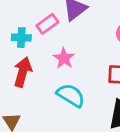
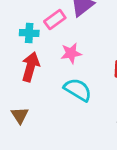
pink star: (64, 58) -> (71, 53), turned 30

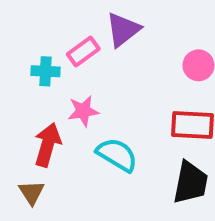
pink star: (71, 53) -> (83, 111), moved
red arrow: (31, 67) -> (48, 145), moved

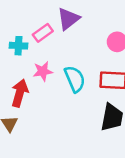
cyan semicircle: (117, 155) -> (75, 79), moved, turned 36

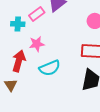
cyan semicircle: (75, 79) -> (50, 68), moved, turned 90

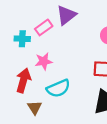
brown triangle: (11, 85) -> (35, 108), moved

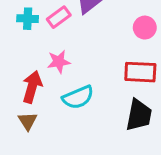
cyan cross: (22, 39) -> (28, 19), moved
brown triangle: (35, 108) -> (28, 121), moved

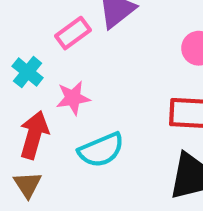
cyan cross: (28, 19) -> (28, 72), moved, turned 36

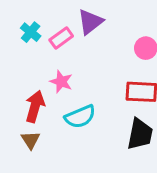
cyan cross: (28, 72) -> (31, 32), moved
pink star: (73, 98) -> (61, 82), turned 30

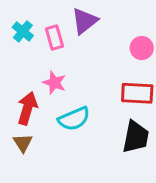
pink rectangle: (61, 38) -> (54, 37), turned -70

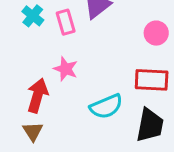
cyan semicircle: (74, 119) -> (106, 106), moved

